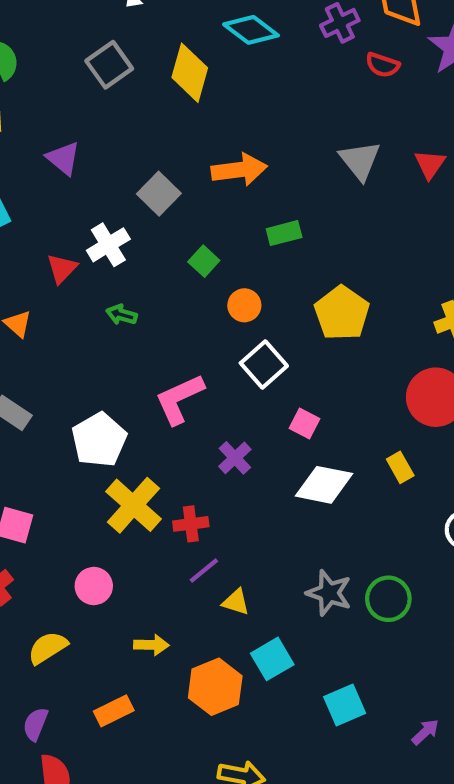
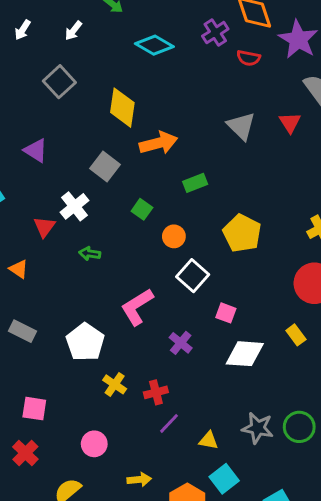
yellow diamond: (190, 73) -> (122, 108), moved
yellow cross: (133, 505) -> (115, 384), size x0.6
yellow triangle: (236, 602) -> (209, 441), moved

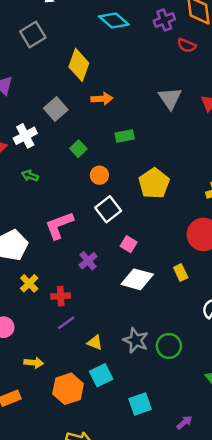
orange arrow: (158, 143) -> (102, 99), size x0.7

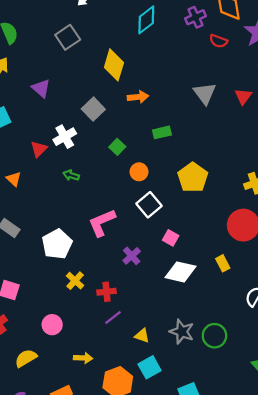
cyan diamond: (114, 20) -> (146, 20), turned -76

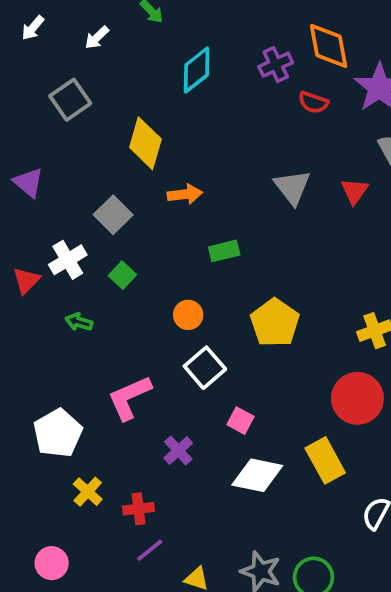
green square: (117, 147) -> (122, 275), moved
yellow rectangle: (223, 263) -> (325, 460), size x1.6

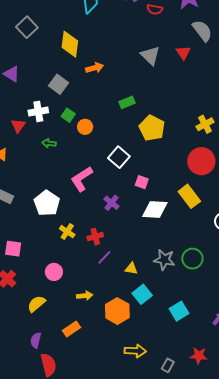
green rectangle: (224, 251) -> (127, 102), moved
white cross: (68, 260) -> (38, 111), turned 30
orange circle: (188, 315) -> (85, 127), moved

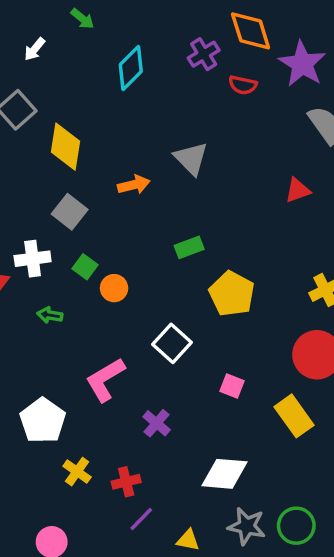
yellow diamond: (70, 44) -> (66, 147), moved
red triangle: (183, 53) -> (298, 190), moved, turned 42
gray triangle: (150, 56) -> (191, 158), moved
pink square: (142, 182) -> (232, 386), moved
white diamond: (155, 210) -> (225, 474), moved

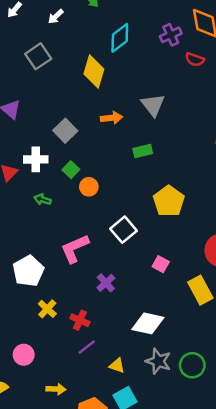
yellow diamond: (66, 147) -> (94, 72), moved
green rectangle: (189, 247) -> (143, 151), moved
red cross: (126, 482) -> (80, 320), turned 30

